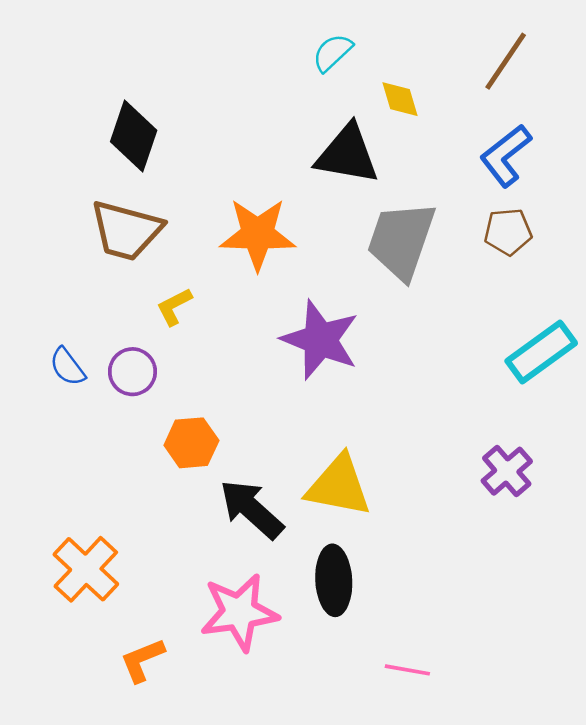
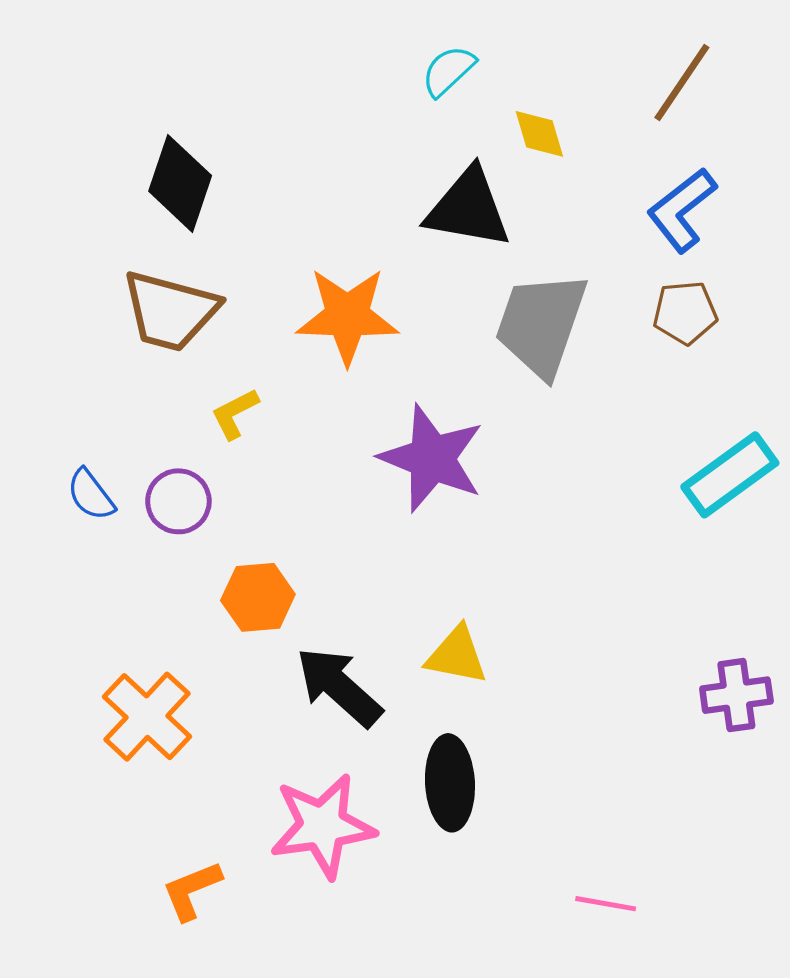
purple cross: (507, 471) -> (736, 695), moved, turned 33
yellow triangle: (339, 486) -> (457, 655), size x0.7
orange cross: (86, 569) -> (147, 717), moved
pink line: (407, 670) -> (606, 904), moved

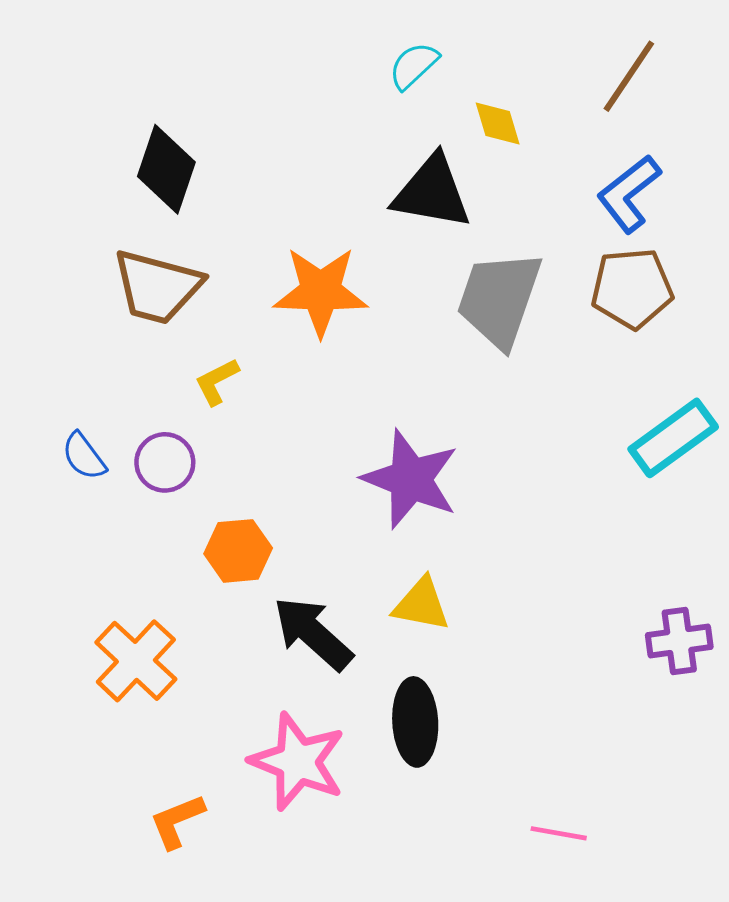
brown pentagon: (685, 313) -> (632, 288), size x1.4
purple star: (432, 458) -> (411, 479), moved
pink star: (322, 826) -> (298, 762), turned 30

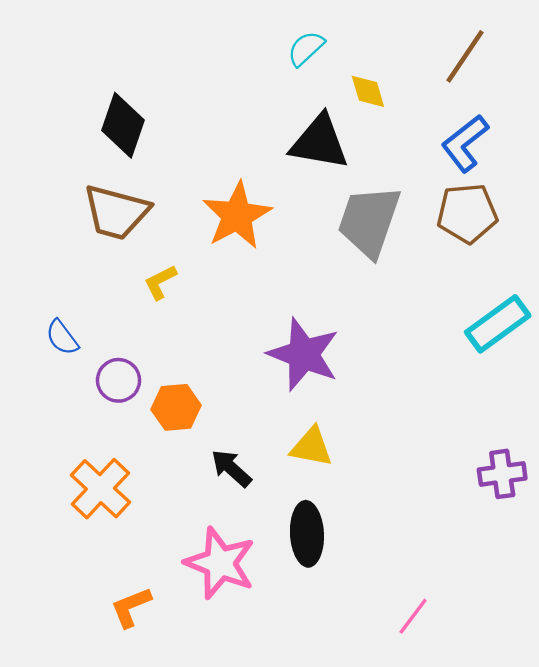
orange star: (321, 291) -> (237, 216), turned -30
purple circle: (165, 462) -> (119, 380), moved
black arrow: (313, 633) -> (231, 468), size x0.7
pink line: (559, 833) -> (413, 616), turned -63

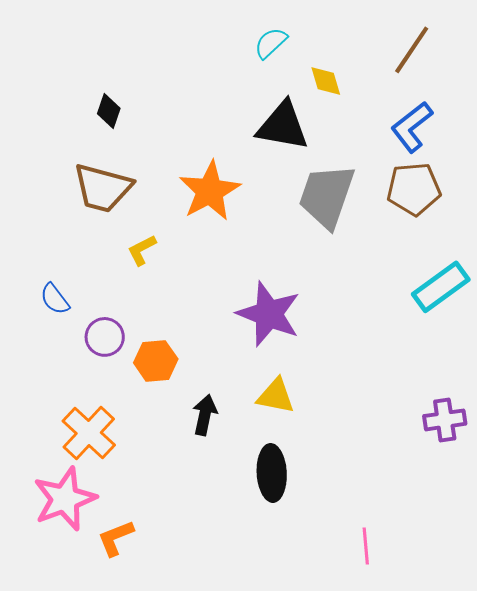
black diamond: (123, 125) -> (109, 111), size x0.6
black arrow: (231, 468) -> (205, 415), turned 60
pink star: (220, 563) -> (65, 499), moved, turned 30
pink line: (413, 616) -> (366, 546), turned -42

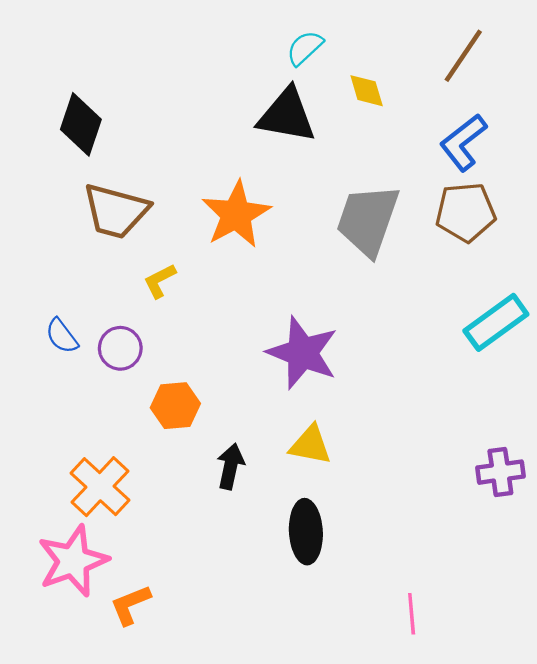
black diamond: (109, 111) -> (81, 124), moved, size x1.6
black triangle: (283, 126) -> (287, 115), moved
purple circle: (105, 337) -> (120, 348), moved

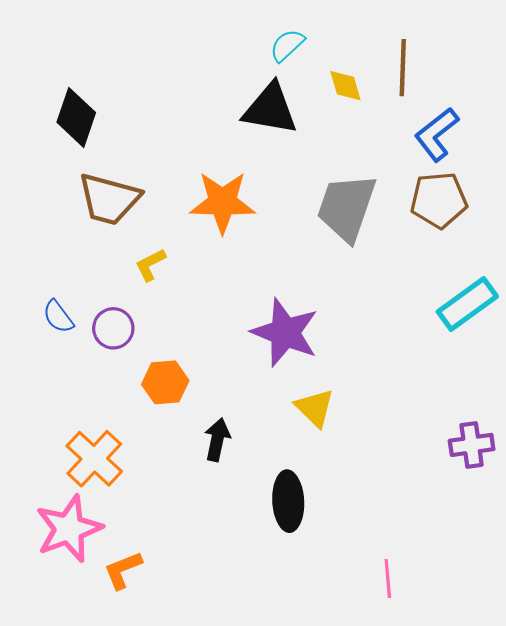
brown line: (463, 56) -> (403, 68), moved, turned -32
orange star: (236, 214) -> (222, 202), turned 30
yellow triangle: (310, 445) -> (315, 408), moved, turned 33

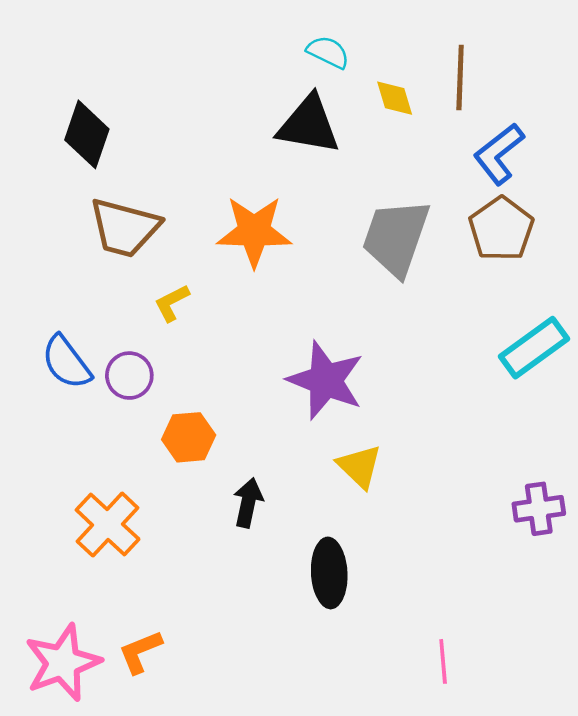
cyan semicircle: (287, 45) -> (328, 52), turned 69
brown pentagon: (439, 200) -> (501, 229), turned -30
blue semicircle: (58, 317) -> (66, 362), size x1.4
pink star: (69, 529) -> (63, 663), moved

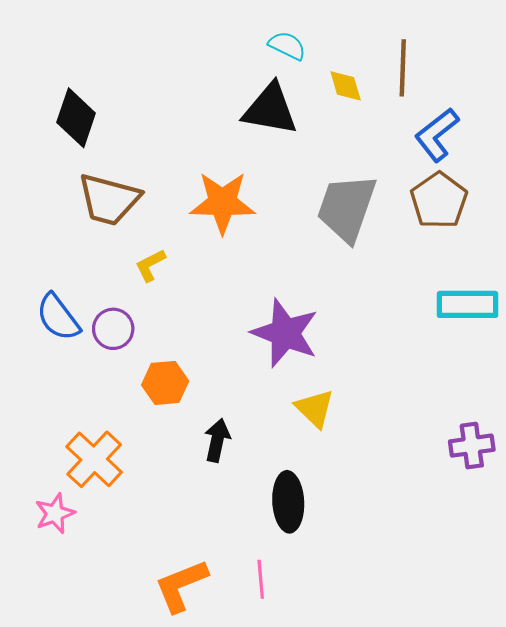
cyan rectangle: (534, 348) -> (468, 304), turned 36
orange L-shape: (140, 652) -> (181, 586), moved, size x1.4
pink line: (443, 661) -> (261, 579), moved
pink star: (63, 663) -> (55, 513), moved, size x0.6

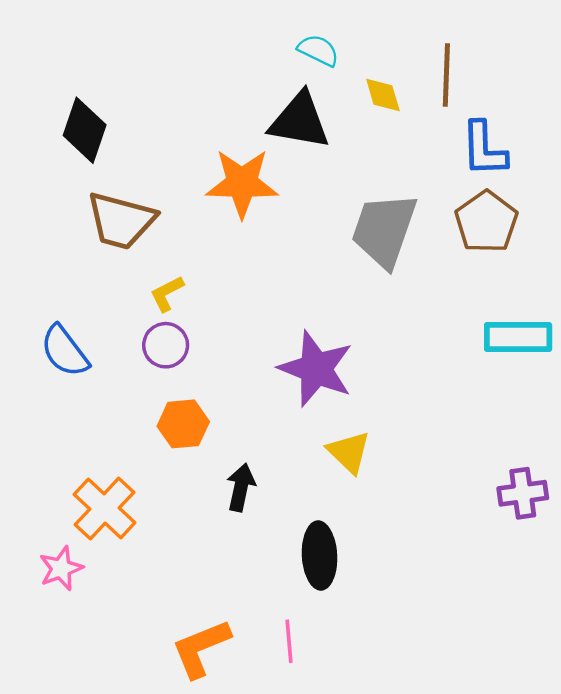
blue L-shape: (437, 135) -> (484, 149), turned -54
orange star: (222, 203) -> (242, 183), moved
purple circle: (113, 329) -> (166, 345), moved

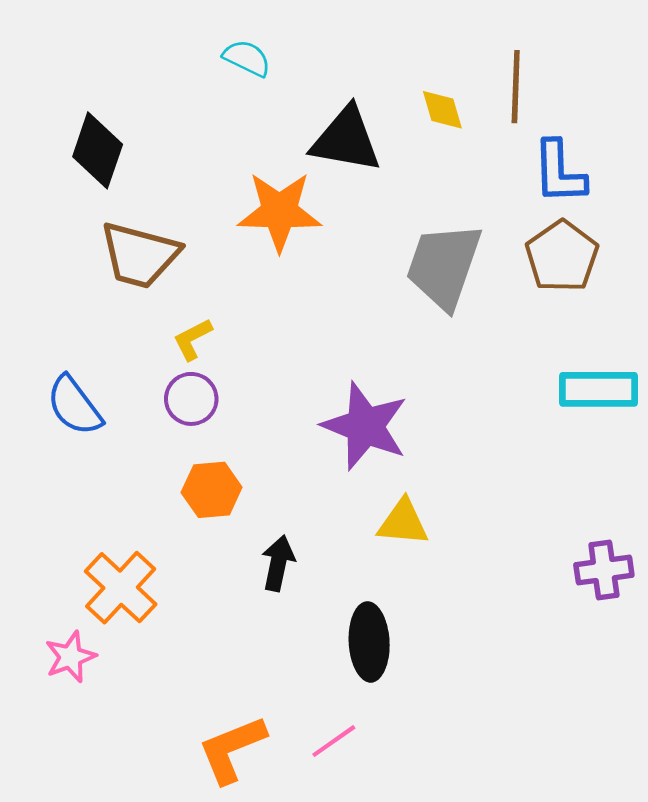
cyan semicircle: (318, 50) -> (247, 58), moved
yellow triangle: (349, 452) -> (403, 522), turned -39
pink line: (289, 641) -> (334, 741), turned 60

